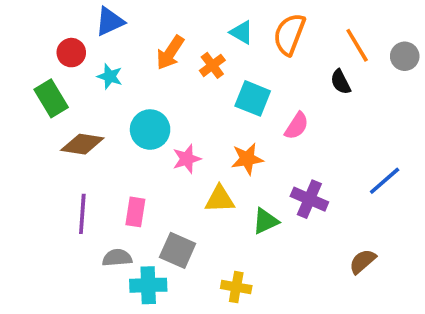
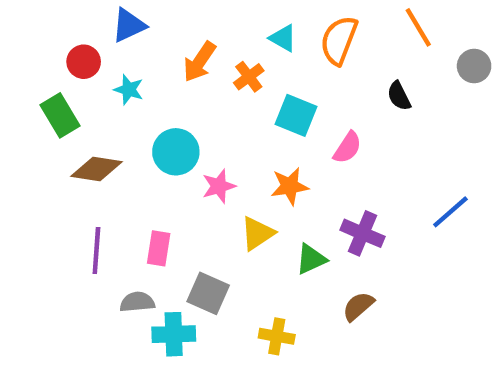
orange line: (357, 45) -> (418, 27), moved
yellow triangle: (220, 199) -> (257, 233), turned -32
brown semicircle: (363, 261) -> (358, 306), moved

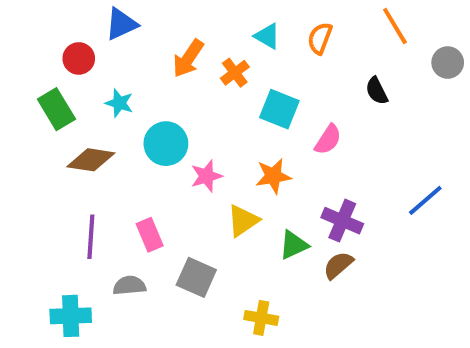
orange semicircle: (339, 40) -> (320, 38), size x0.7
cyan star: (129, 90) -> (119, 103), moved
pink rectangle: (159, 248) -> (150, 235), turned -32
brown semicircle: (358, 306) -> (338, 265), moved
cyan cross: (174, 334) -> (71, 316), moved

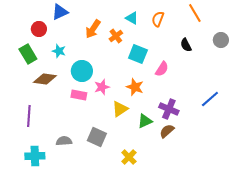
gray circle: (448, 63) -> (221, 40), moved
orange star: (273, 176) -> (135, 87), turned 30
pink rectangle: (150, 235) -> (79, 95), moved, turned -56
purple line: (91, 237) -> (29, 116), moved
yellow cross: (261, 318) -> (129, 157), turned 35

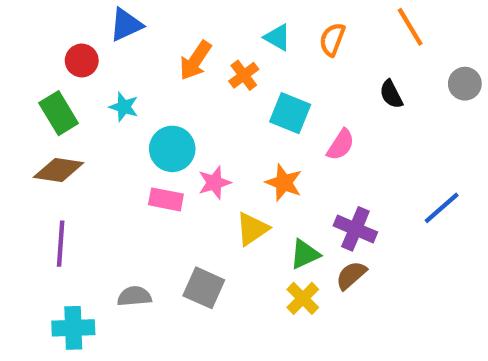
brown diamond: (45, 79) -> (59, 170), moved
yellow cross: (129, 157) -> (303, 298), moved

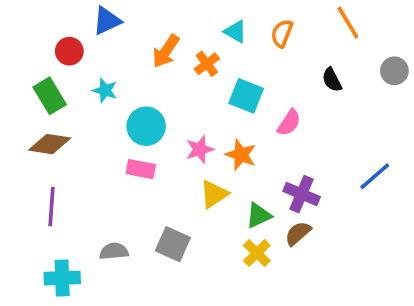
pink star: (214, 183) -> (200, 149), moved

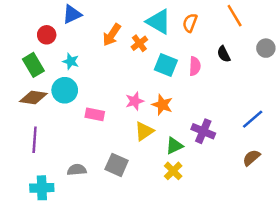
cyan triangle: (235, 32) -> (159, 22), size x1.6
pink semicircle: (289, 123) -> (195, 66), moved, turned -30
cyan circle: (146, 126) -> (65, 90), moved
brown semicircle: (298, 233) -> (251, 158), moved

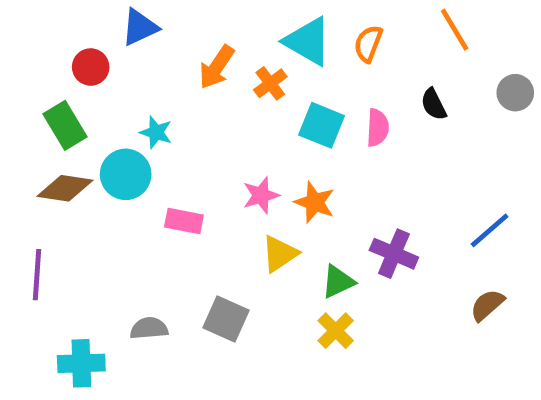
cyan star: (71, 61) -> (156, 132), moved
purple line: (35, 140) -> (37, 275), moved

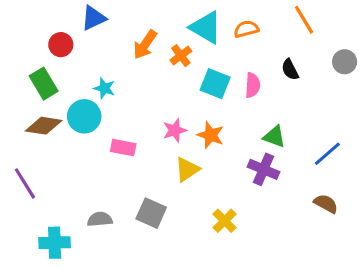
orange semicircle: (368, 44) -> (246, 29), turned 55
purple line: (37, 275) -> (25, 183), turned -36
green triangle: (338, 282) -> (274, 137), moved, turned 45
brown semicircle: (487, 305) -> (326, 204), turned 70

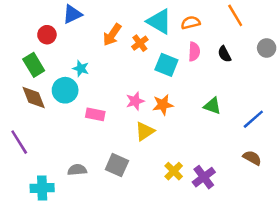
pink semicircle: (253, 85) -> (194, 52), moved
brown diamond: (44, 126) -> (34, 97), turned 60
orange star: (210, 135) -> (163, 105), turned -30
purple cross: (263, 169) -> (204, 177), moved, turned 30

